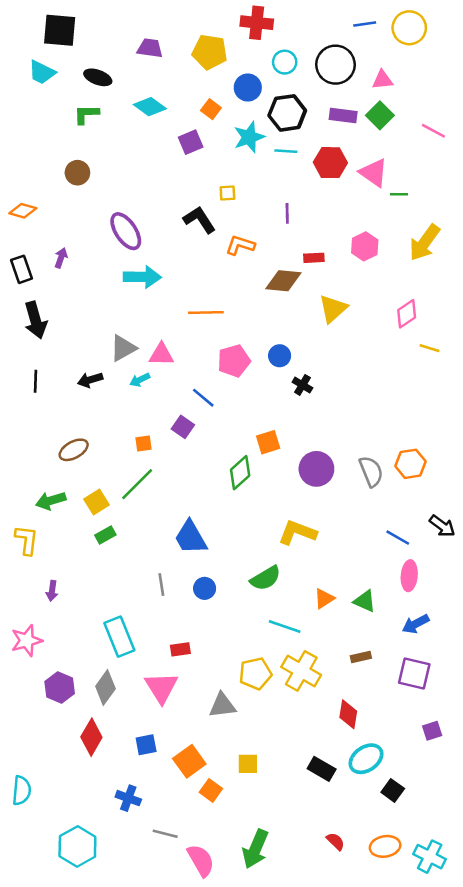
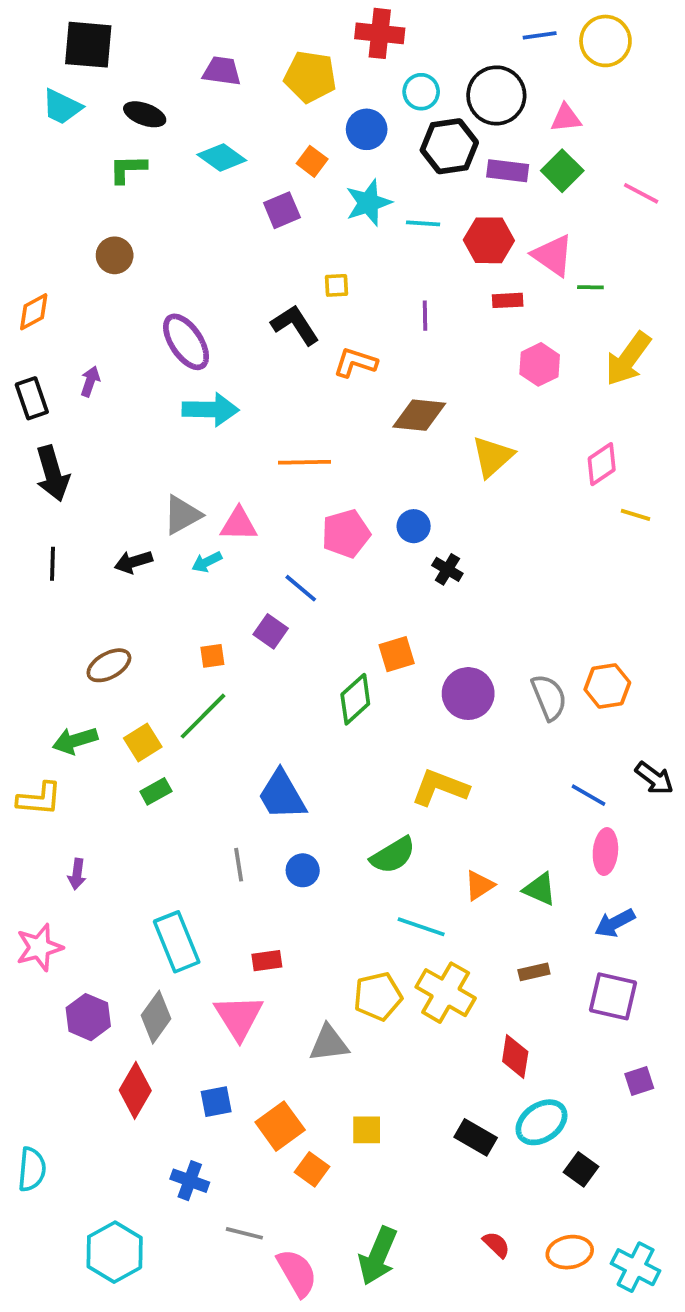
black hexagon: (287, 113) -> (449, 146), moved
orange diamond: (23, 211) -> (34, 312), turned -44
red rectangle: (314, 258) -> (508, 300), moved
yellow L-shape: (27, 540) -> (39, 799), turned 88

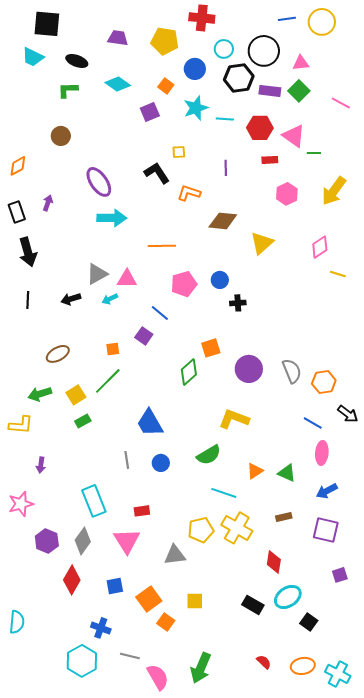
black cross: (447, 569) -> (238, 303), turned -35
orange hexagon: (607, 686) -> (324, 382), moved
cyan hexagon: (115, 1252) -> (82, 661), moved

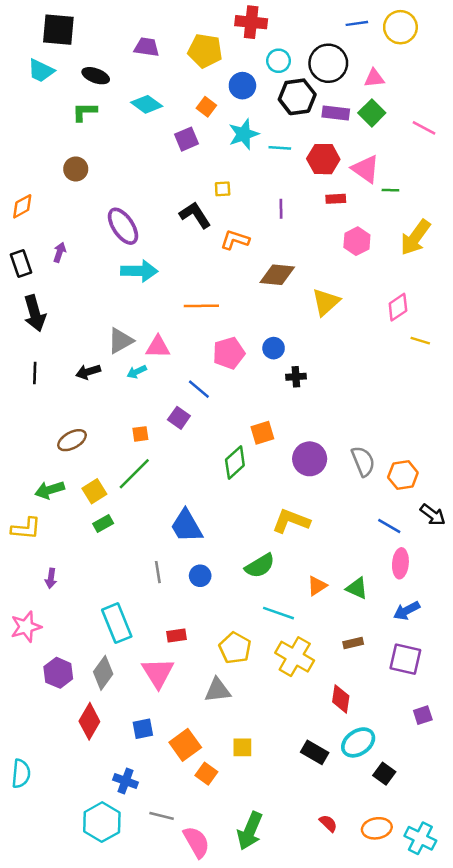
yellow pentagon: (201, 530) -> (235, 648), moved, turned -30

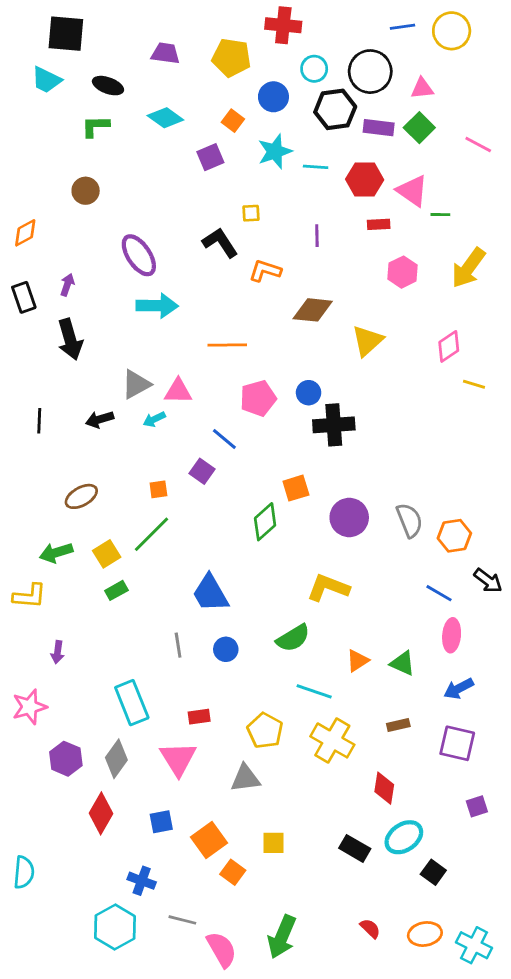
black arrow: (35, 313) -> (70, 339), moved
black cross: (296, 377) -> (334, 425), size x1.8

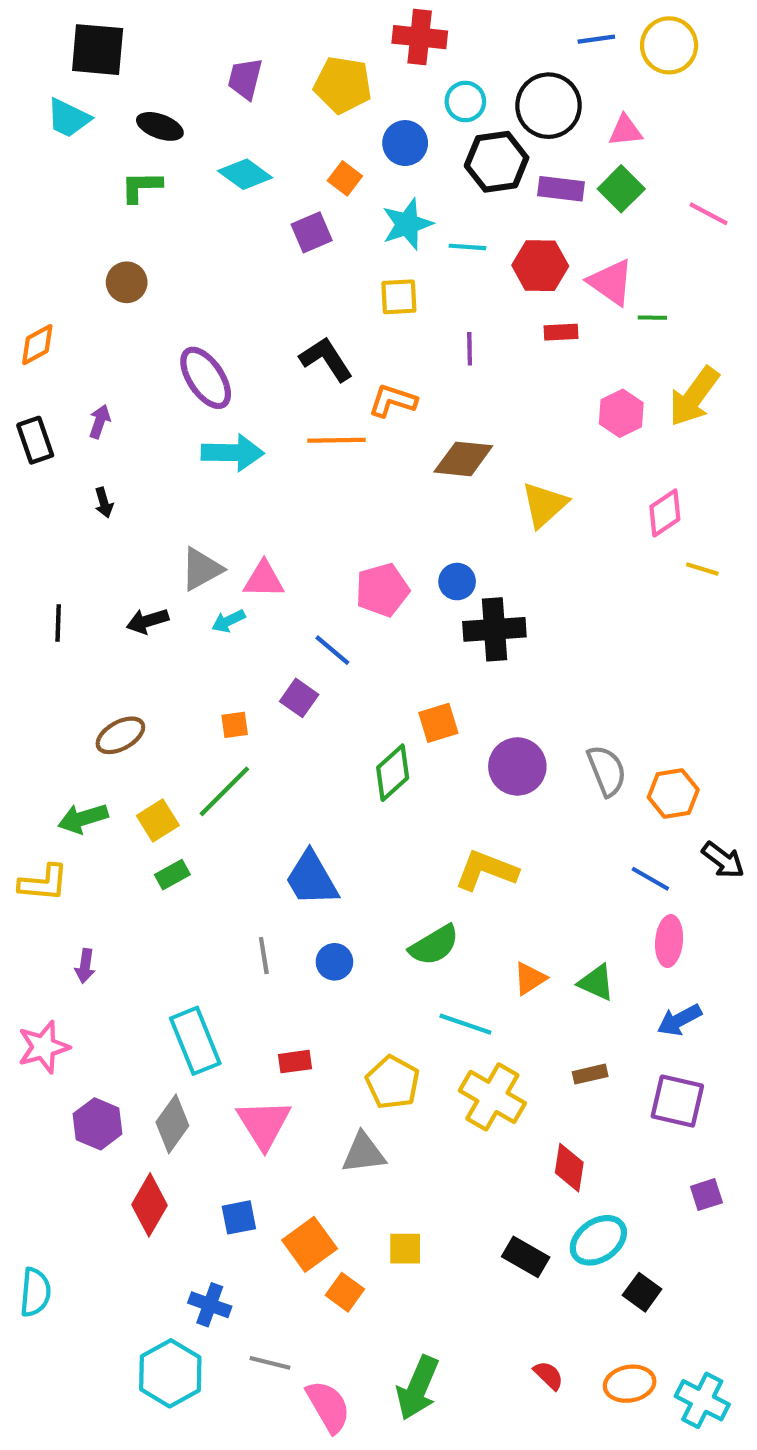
purple trapezoid: (165, 53) -> (245, 79), turned -84
yellow square: (251, 213) -> (399, 297), moved, size x1.4
pink hexagon: (402, 272) -> (621, 413), moved
black arrow: (70, 339) -> (104, 503), size x0.5
orange line: (227, 345) -> (337, 440), moved

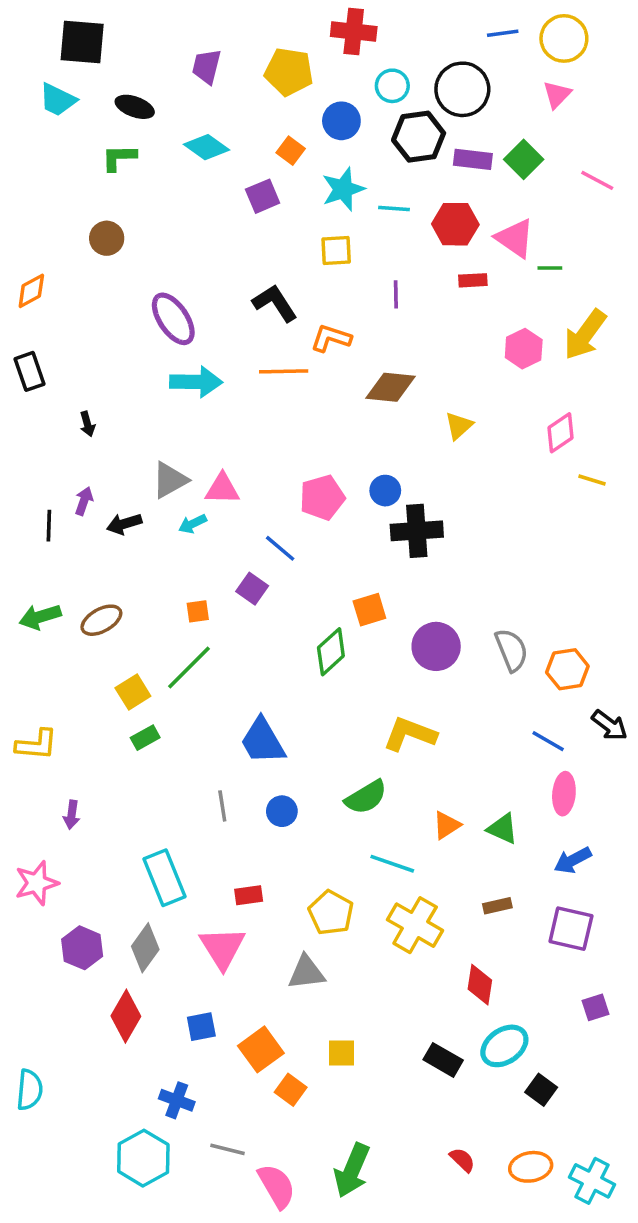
pink triangle: (625, 131) -> (557, 95), moved, turned -40
purple arrow: (100, 422) -> (84, 501), moved
yellow triangle: (544, 505) -> (459, 426), size x0.7
green arrow: (83, 818) -> (40, 617), moved

